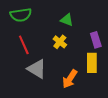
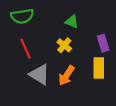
orange arrow: (70, 79) -> (66, 76), moved

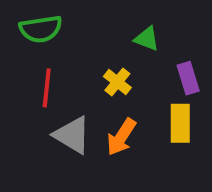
green triangle: (72, 22) -> (147, 39), moved
red line: (25, 49) -> (47, 88), turned 30

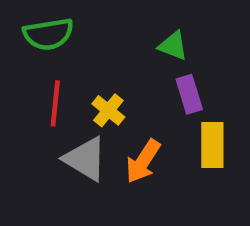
purple rectangle: (188, 78) -> (189, 94), moved
yellow cross: (117, 82) -> (108, 110), moved

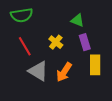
red line: (55, 103) -> (25, 46), turned -36
yellow cross: (108, 110) -> (56, 42), moved

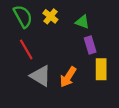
green semicircle: (22, 15) -> (23, 16), turned -110
yellow cross: (56, 42) -> (50, 16), moved

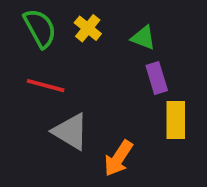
red line: (26, 49) -> (46, 86), turned -45
orange arrow: (68, 77) -> (118, 158), moved

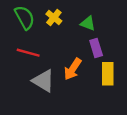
orange arrow: (118, 158) -> (73, 69), moved

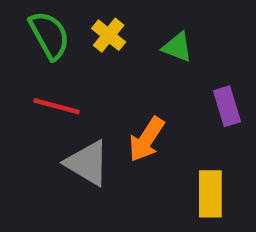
purple rectangle: (96, 48) -> (227, 106), moved
yellow rectangle: (108, 74) -> (210, 194), moved

